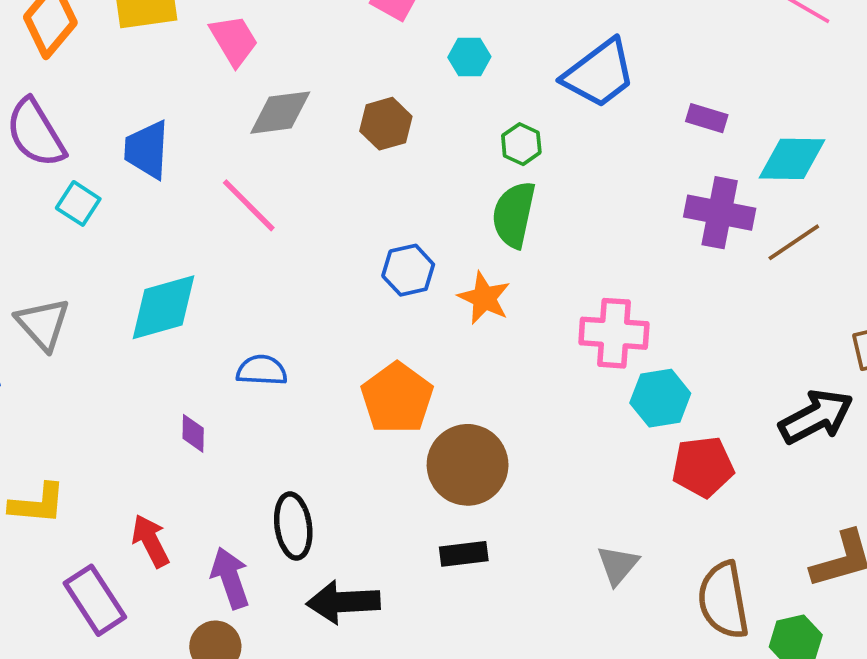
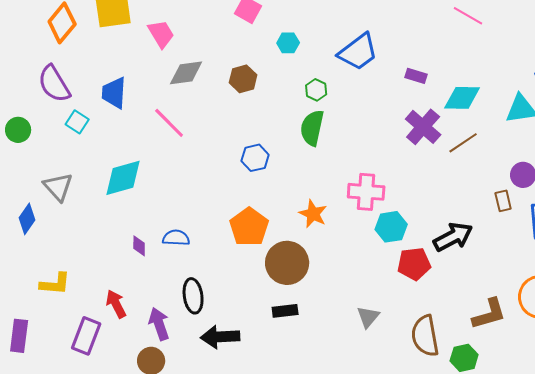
purple cross: (720, 213) -> (423, 127), turned 30
orange star: (484, 298) -> (313, 214), moved
blue semicircle: (262, 370) -> (176, 238), moved
black arrow: (816, 417) -> (453, 237), moved
purple rectangle: (95, 600) -> (86, 336), turned 54

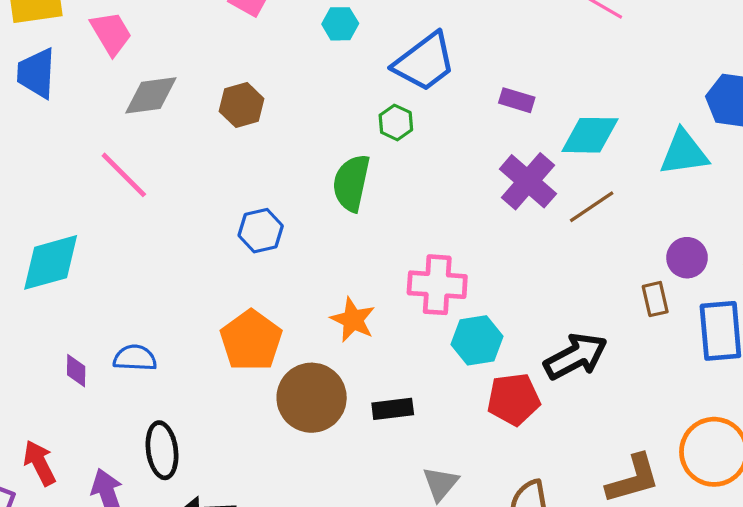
cyan hexagon: (288, 43) -> (340, 24), moved
green hexagon: (316, 90) -> (396, 122), moved
blue trapezoid: (114, 93) -> (36, 73), moved
black rectangle: (285, 311) -> (393, 409), moved

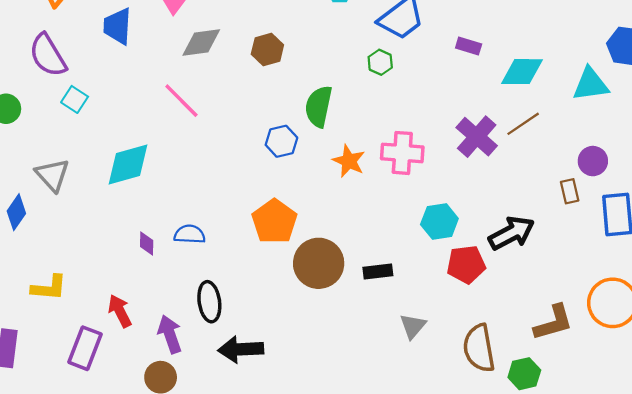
purple cross: (528, 181) -> (477, 137), moved
green semicircle: (351, 183) -> (319, 106), moved
pink cross: (437, 285) -> (402, 153), moved
orange star: (353, 320) -> (349, 161), moved

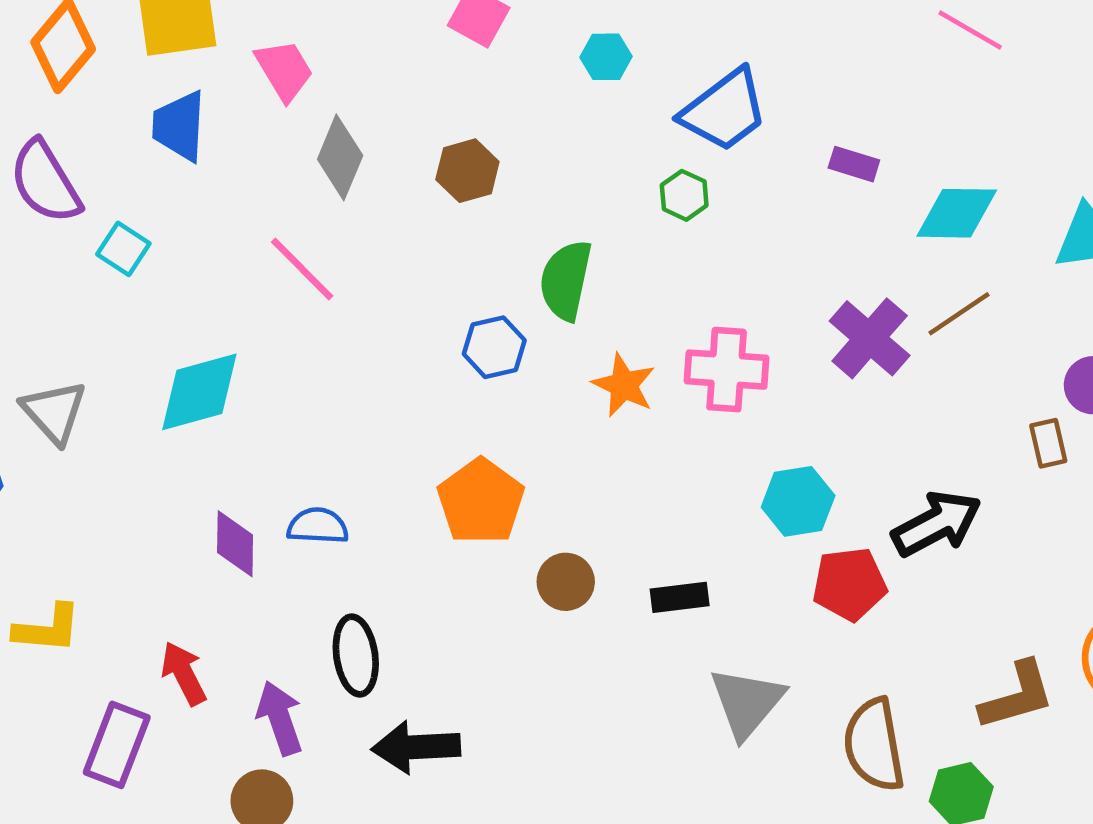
gray diamond: (201, 42) -> (340, 157), turned -60
cyan square: (75, 99) -> (123, 249), moved
purple diamond: (147, 244) -> (235, 544), size x1.4
brown circle: (319, 263) -> (566, 582), size x0.6
gray triangle: (413, 326) -> (747, 702), size x1.5

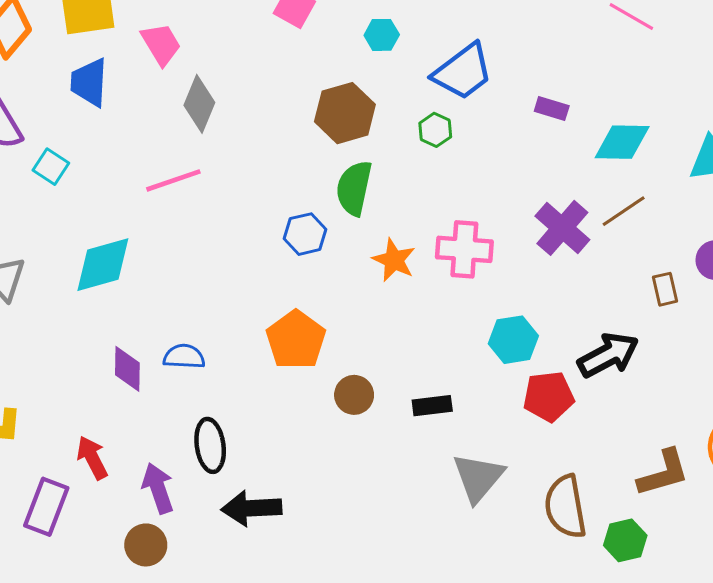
brown hexagon: (467, 171) -> (345, 113), moved, size x1.4
pink line: (302, 269) -> (173, 180), turned -64
brown rectangle: (1048, 443) -> (665, 289), moved

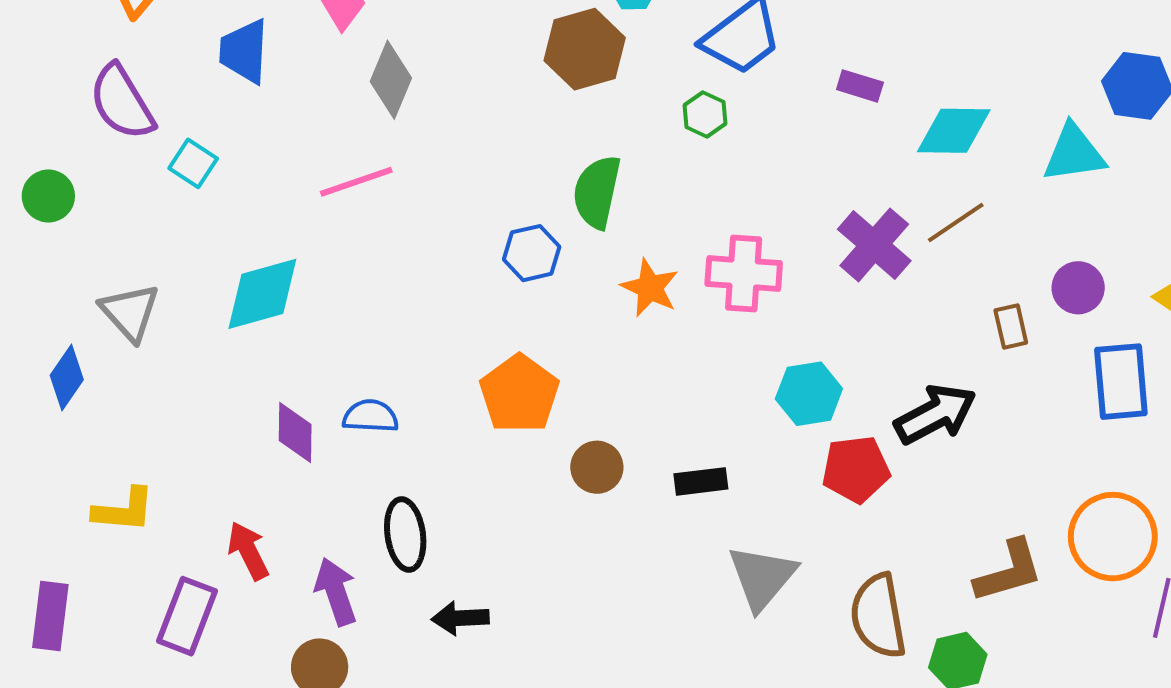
brown hexagon: (345, 113) -> (585, 49), moved
black arrow: (251, 508) -> (460, 618), size x0.7

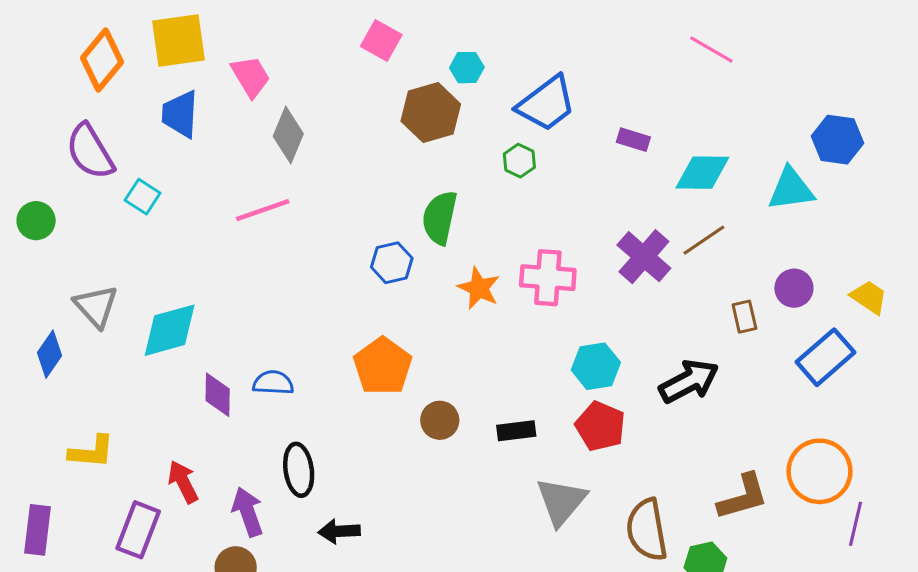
cyan diamond: (262, 294) -> (170, 330), moved
blue rectangle: (1121, 382) -> (825, 357), turned 54
red pentagon: (856, 469) -> (600, 426), moved, turned 30

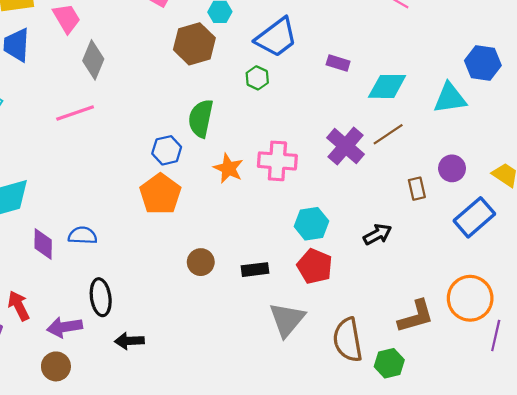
orange pentagon: (383, 366) -> (160, 194), moved
black arrow: (689, 381) -> (377, 234), size x0.7
purple arrow: (248, 512) -> (64, 327), turned -80

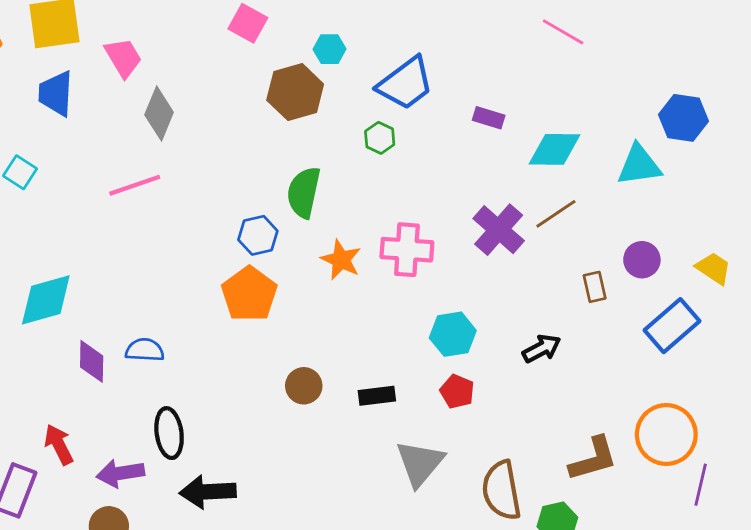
red pentagon: (315, 266) -> (457, 392), size x0.7
black arrow: (129, 341) -> (208, 492), size x1.4

